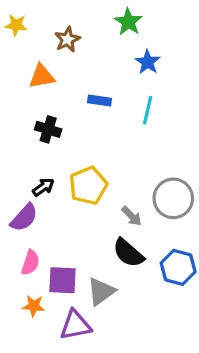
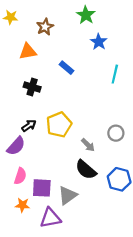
blue rectangle: (99, 101) -> (66, 68), turned 32
cyan line: (148, 110) -> (115, 74), moved
gray circle: (173, 198) -> (116, 133), size x0.6

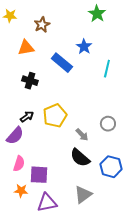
green star: (86, 15) -> (97, 14), moved
blue star: (99, 42) -> (84, 47), moved
blue rectangle: (66, 68) -> (62, 63), size x1.5
gray triangle: (68, 195) -> (83, 195), moved

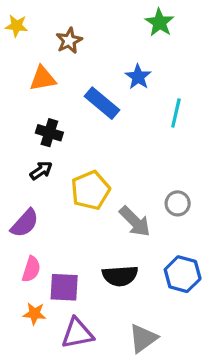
black arrow: (27, 117) -> (41, 171), moved
gray arrow: (82, 135) -> (135, 222), size x1.5
black semicircle: (80, 158) -> (120, 276), moved, turned -45
gray triangle: (83, 195) -> (143, 338), moved

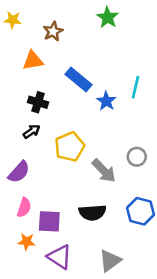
green star: (160, 23) -> (108, 17), moved
blue star: (138, 77) -> (106, 101), moved
purple triangle: (77, 333) -> (59, 257), turned 44

